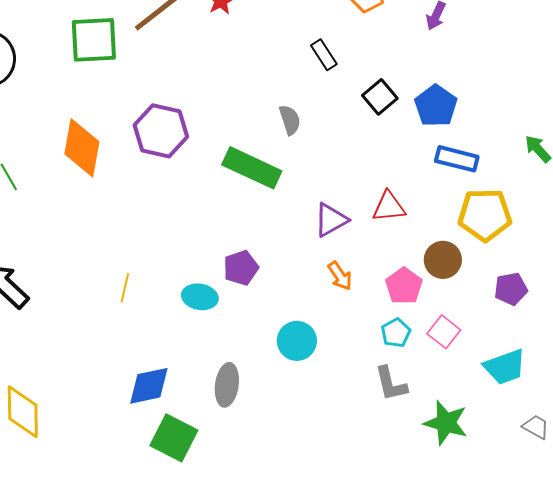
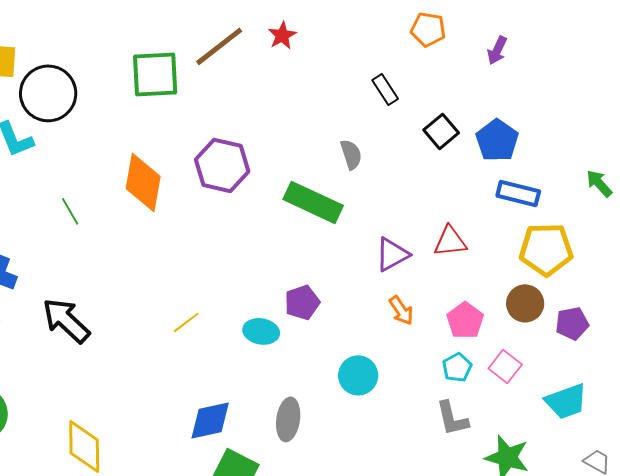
brown circle: (443, 260) -> (525, 303), moved
yellow line: (125, 288) -> (186, 322), turned 40

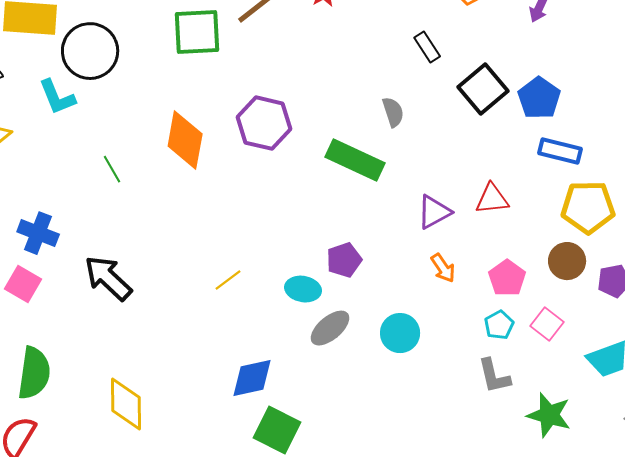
black square: (441, 131) -> (483, 89), size x1.4
gray ellipse: (288, 419) -> (330, 328), moved, turned 42

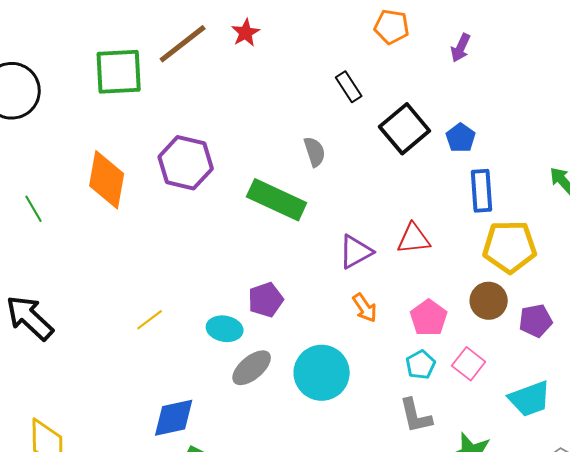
blue pentagon: (539, 98) -> (461, 138), size x0.7
blue rectangle: (560, 151) -> (482, 191), turned 72
cyan circle: (400, 333) -> (322, 373), size x1.4

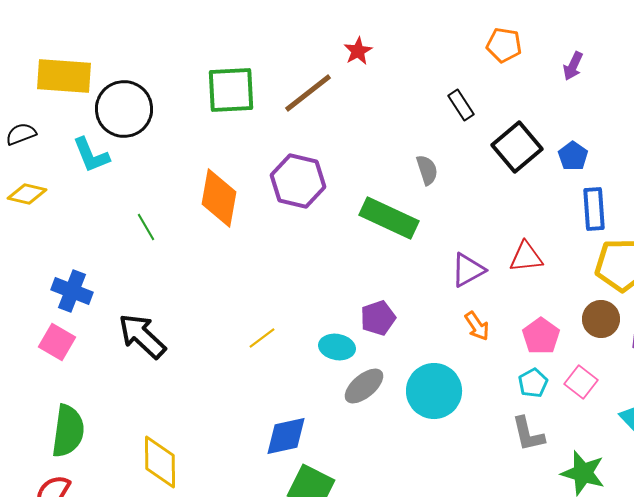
brown line: (183, 44) -> (308, 93), moved

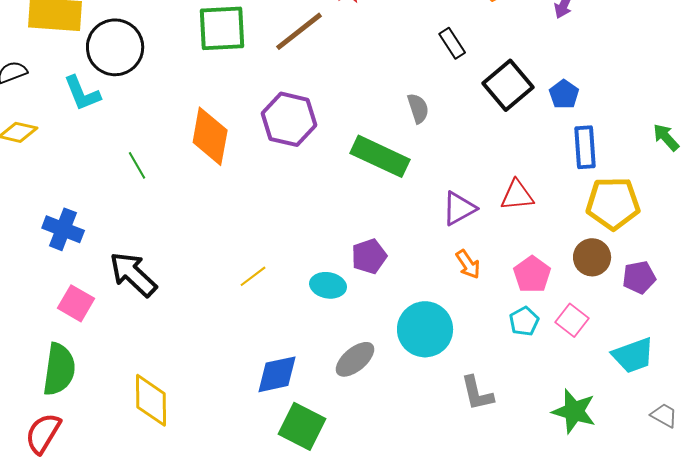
pink square: (57, 342) -> (76, 303), moved
gray ellipse: (364, 386) -> (355, 359), moved
gray L-shape: (528, 434) -> (477, 393), moved

